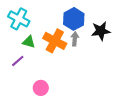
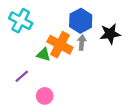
green triangle: (29, 42) -> (44, 54), moved
purple line: (18, 61) -> (22, 76), moved

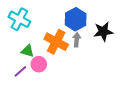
green triangle: (44, 54) -> (28, 51), moved
pink circle: (45, 96) -> (39, 64), moved

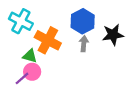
orange cross: (56, 42) -> (48, 40), moved
pink circle: (39, 64) -> (32, 72), moved

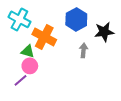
gray arrow: (84, 44) -> (83, 50), moved
purple line: (22, 78) -> (21, 80), moved

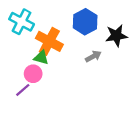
gray arrow: (83, 50) -> (93, 56), turned 56
green triangle: (28, 51) -> (41, 58), moved

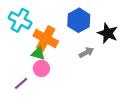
black star: (116, 36) -> (108, 33), turned 30
pink circle: (33, 74) -> (41, 68), moved

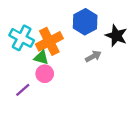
cyan cross: (20, 20) -> (22, 38), moved
orange cross: (46, 39) -> (49, 41), turned 35

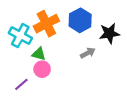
black star: (116, 36) -> (109, 33), turned -30
orange cross: (49, 41) -> (46, 24), moved

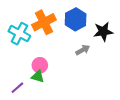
green triangle: (39, 54) -> (38, 76), moved
purple line: (21, 84) -> (17, 88), moved

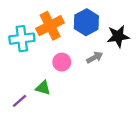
cyan cross: (19, 34) -> (22, 39), turned -35
pink circle: (40, 65) -> (62, 62), moved

